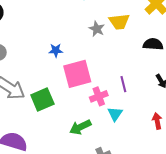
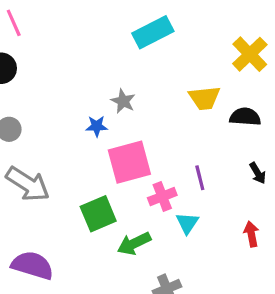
yellow trapezoid: (119, 22) -> (204, 98), moved
gray star: (97, 29) -> (123, 101), moved
green square: (42, 99) -> (98, 214), moved

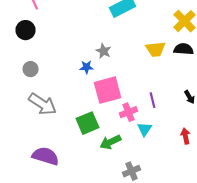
black semicircle: (245, 117) -> (184, 49), moved

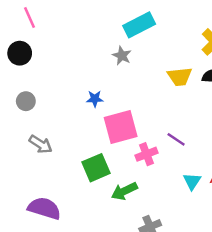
gray star: (104, 51) -> (122, 56), moved
purple line: (152, 100) -> (176, 139), turned -42
gray arrow: (42, 104) -> (41, 144), size x0.7
cyan triangle: (144, 129) -> (192, 181), moved

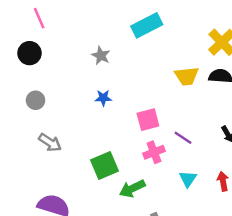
gray star: (122, 56) -> (101, 56), moved
pink square: (121, 127) -> (148, 120), moved, size x0.7
cyan triangle: (192, 181) -> (188, 179), moved

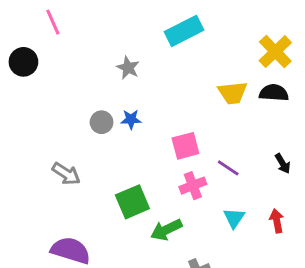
black circle: (29, 53) -> (23, 62), moved
gray circle: (36, 100) -> (102, 122), moved

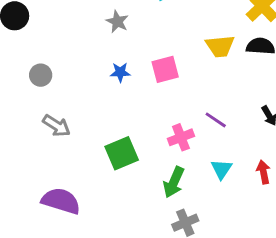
gray circle: (102, 122) -> (41, 75), moved
pink square: (185, 146) -> (165, 69), moved
green arrow: (166, 230) -> (174, 182), moved, turned -40

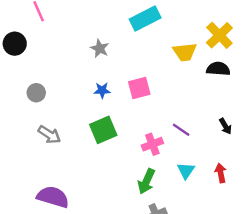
yellow trapezoid: (220, 46) -> (185, 52), moved
green square: (122, 153) -> (103, 130), moved

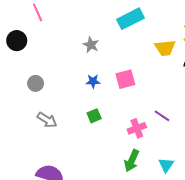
green square: (103, 130) -> (94, 116), size x0.6
cyan triangle: (186, 171) -> (166, 165), moved

